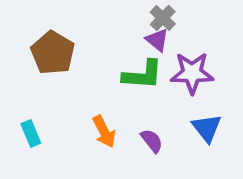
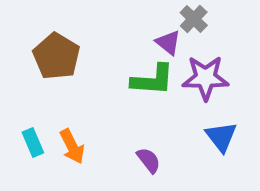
gray cross: (163, 18) -> (194, 19), moved
orange arrow: (104, 132) -> (72, 146), moved
purple semicircle: (152, 141) -> (149, 160), moved

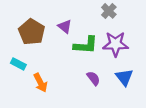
purple triangle: (168, 43) -> (65, 26), moved
cyan rectangle: (33, 143) -> (18, 64), moved, turned -40
purple semicircle: (149, 160) -> (93, 78), moved

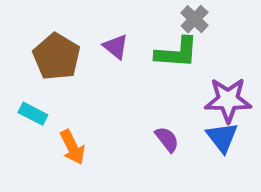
purple star: (115, 44) -> (228, 100), moved
green L-shape: (86, 45) -> (177, 53), moved

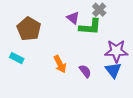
purple triangle: (116, 47) -> (73, 18), moved
orange arrow: (72, 147) -> (60, 64), moved

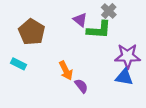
blue triangle: (113, 70) -> (124, 77), turned -42
purple semicircle: (85, 71) -> (81, 86), moved

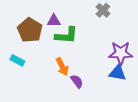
purple triangle: (80, 20) -> (54, 21), moved, turned -40
green L-shape: (99, 30) -> (66, 35), moved

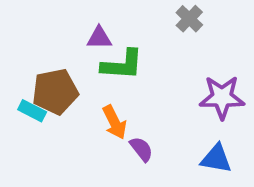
brown pentagon: (30, 30) -> (55, 92), moved, turned 30
blue triangle: (118, 73) -> (216, 159), moved

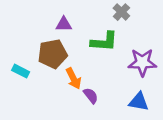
green L-shape: (122, 65) -> (104, 42), moved
brown pentagon: (55, 92) -> (53, 54), moved

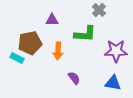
brown pentagon: (53, 54) -> (30, 43), moved
orange arrow: (74, 78) -> (58, 51), moved, turned 30

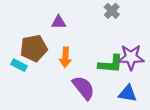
green L-shape: (85, 34) -> (111, 64), moved
purple semicircle: (74, 78) -> (83, 88), size x1.6

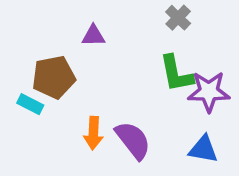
orange arrow: (65, 57) -> (93, 133), moved
green L-shape: (111, 64) -> (176, 74), moved, turned 75

